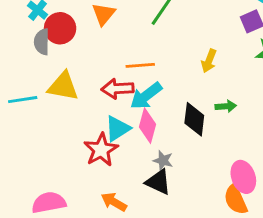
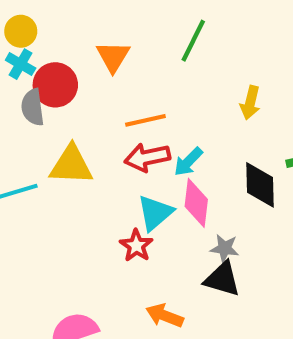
yellow arrow: (209, 61) -> (250, 103), moved
orange line: (140, 65) -> (145, 120), moved
cyan arrow: (146, 96) -> (188, 162), size x0.7
red star: (101, 150) -> (136, 246), size x0.7

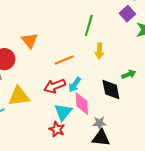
green line: (193, 41) -> (89, 25), moved
orange line: (145, 120) -> (64, 60), moved

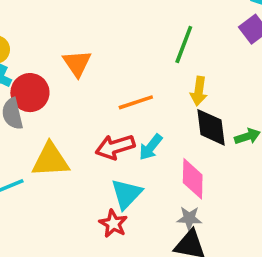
black diamond: (111, 90) -> (211, 127), moved
pink diamond: (82, 104) -> (193, 179), moved

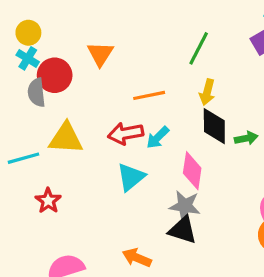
gray star: (189, 218) -> (185, 206), size x1.4
red star: (113, 224) -> (48, 201), moved

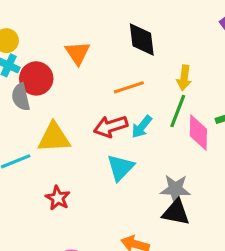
green line: (199, 48) -> (178, 111), moved
black diamond: (214, 126) -> (142, 39), moved
pink diamond: (192, 171) -> (198, 133), moved
red star: (48, 201) -> (58, 198), moved

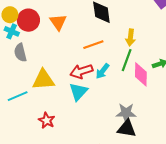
red circle: (36, 78) -> (28, 20), moved
cyan triangle: (120, 168) -> (78, 92), moved

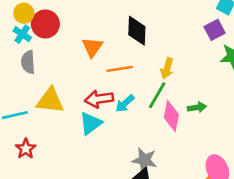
orange triangle: (58, 22) -> (92, 47), moved
red star: (47, 120) -> (26, 149), moved

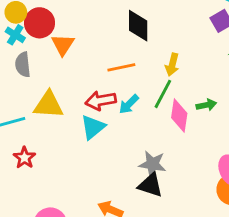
orange triangle: (92, 47) -> (63, 45), moved

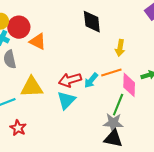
orange triangle: (63, 45) -> (38, 41), turned -30
orange line: (121, 67) -> (111, 73), moved
green line: (163, 94) -> (118, 105), moved

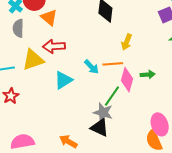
red arrow: (70, 80) -> (54, 46), moved
cyan arrow: (91, 80) -> (91, 67), turned -98
yellow triangle: (32, 87) -> (33, 60), turned -30

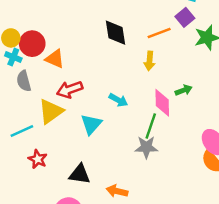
orange line: (113, 64) -> (159, 33), moved
black triangle: (100, 128) -> (80, 174), moved

